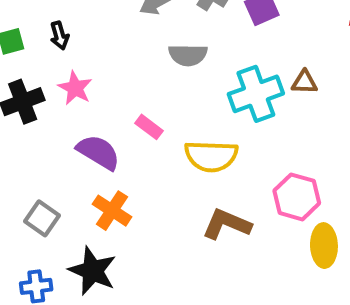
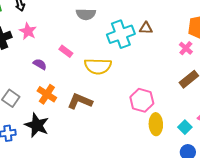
purple semicircle: (98, 152) -> (40, 64), size x0.6
pink hexagon: (297, 197) -> (142, 100), moved
brown L-shape: (227, 224) -> (80, 101), moved
yellow ellipse: (324, 246) -> (156, 124), moved

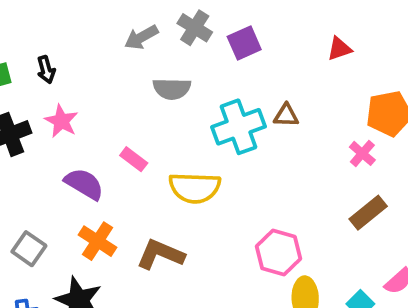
purple semicircle: (40, 64) -> (84, 184), size x1.5

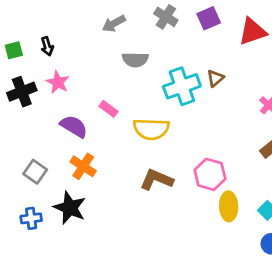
gray cross: (195, 28) -> (166, 17), moved
purple square: (244, 43) -> (209, 18), moved
red triangle: (339, 49) -> (253, 32), size x1.6
brown triangle: (286, 115) -> (215, 78), turned -42
brown L-shape: (160, 254) -> (157, 180), moved

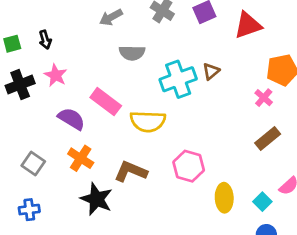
pink rectangle: (109, 109) -> (106, 102), size x1.6
pink hexagon: (210, 174) -> (189, 166), moved
brown L-shape: (157, 180) -> (131, 171), moved
black star: (70, 208) -> (96, 199), moved

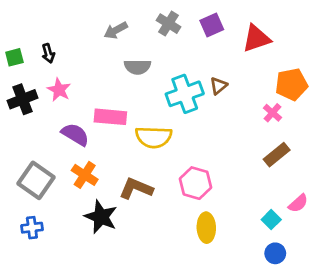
pink rectangle: (106, 102) -> (110, 117), turned -32
gray square: (33, 163) -> (36, 180), size x1.5
yellow ellipse: (224, 198) -> (206, 228), moved

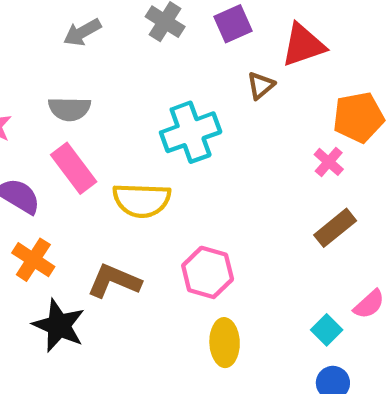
gray semicircle: (137, 67) -> (69, 109), moved
brown triangle: (218, 86) -> (261, 85), moved
pink rectangle: (110, 117) -> (74, 168), turned 48

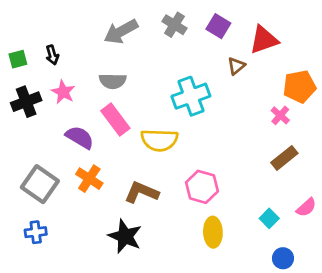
purple square: (233, 24) -> (218, 26), turned -35
gray arrow: (82, 32) -> (121, 32), size x1.4
black star: (59, 326) -> (125, 236), moved
cyan square: (327, 330) -> (269, 218), moved

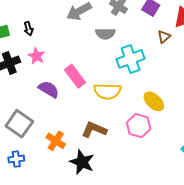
gray semicircle: (113, 81) -> (105, 34), moved
orange cross: (89, 179) -> (56, 141), moved
yellow ellipse: (213, 232) -> (154, 101), moved, turned -45

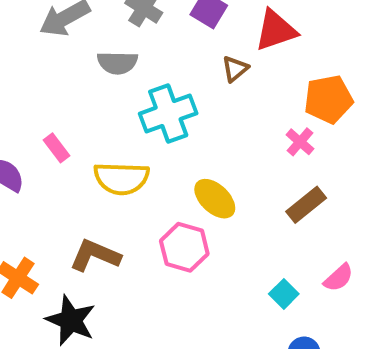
pink rectangle: (75, 76) -> (57, 148), size x0.6

